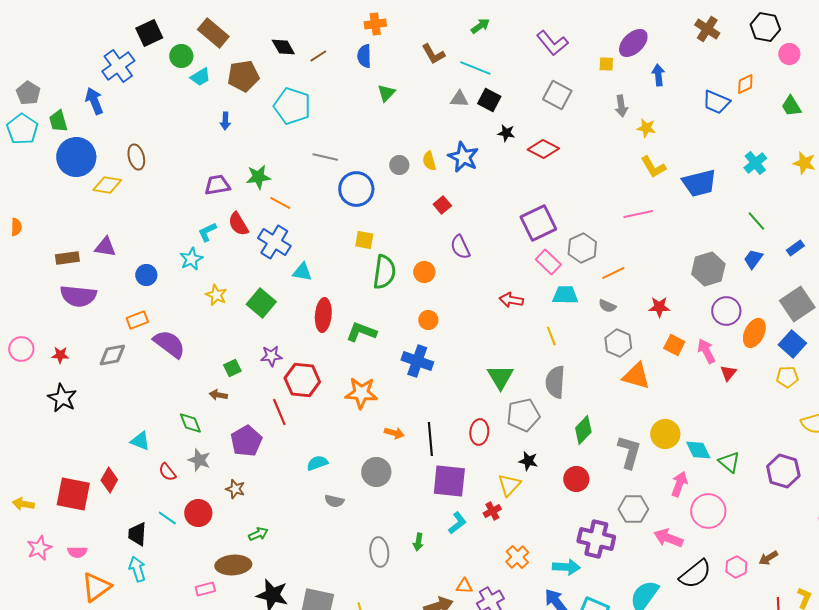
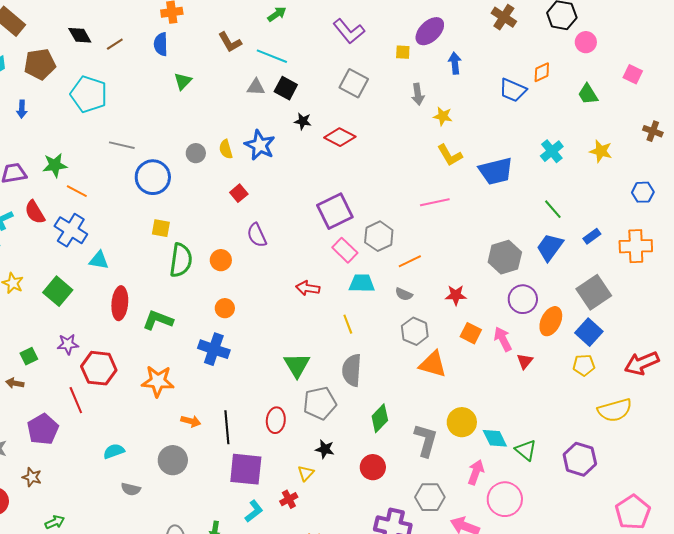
blue trapezoid: (753, 259) -> (550, 247), size x1.4
yellow triangle: (509, 485) -> (306, 473), size x0.7

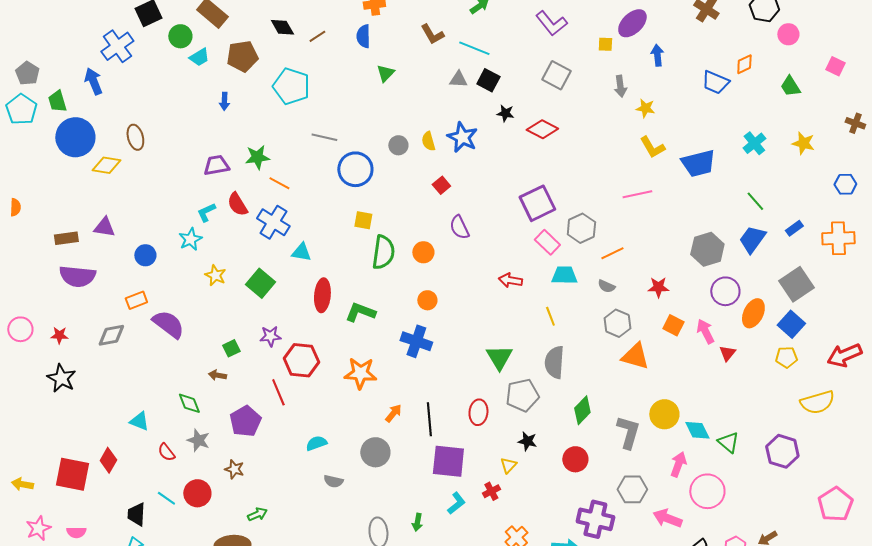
orange arrow: (191, 421) -> (393, 413), turned -66

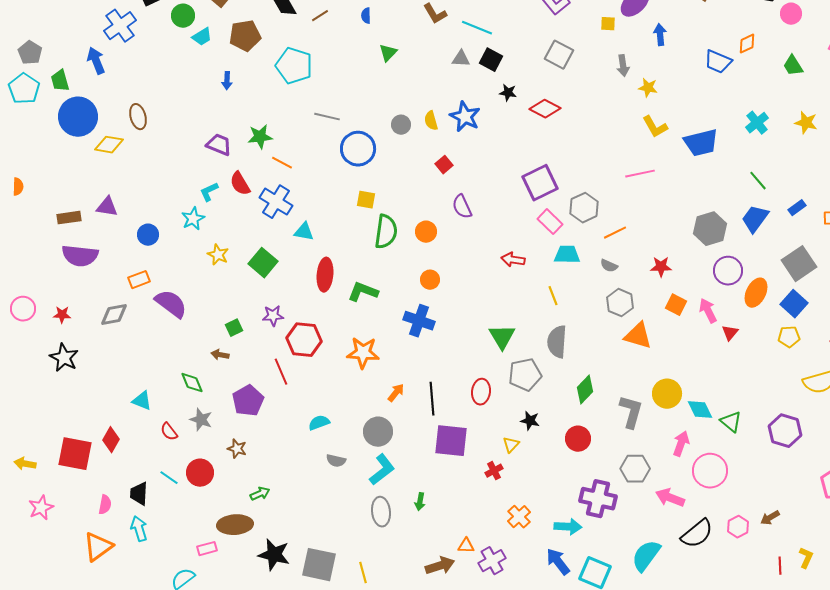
blue semicircle: (363, 36) -> (366, 16), size x0.7
purple trapezoid: (216, 165) -> (219, 145), turned 32
cyan L-shape: (456, 503) -> (382, 470), moved, size x1.4
pink semicircle: (76, 532) -> (105, 505), moved, turned -78

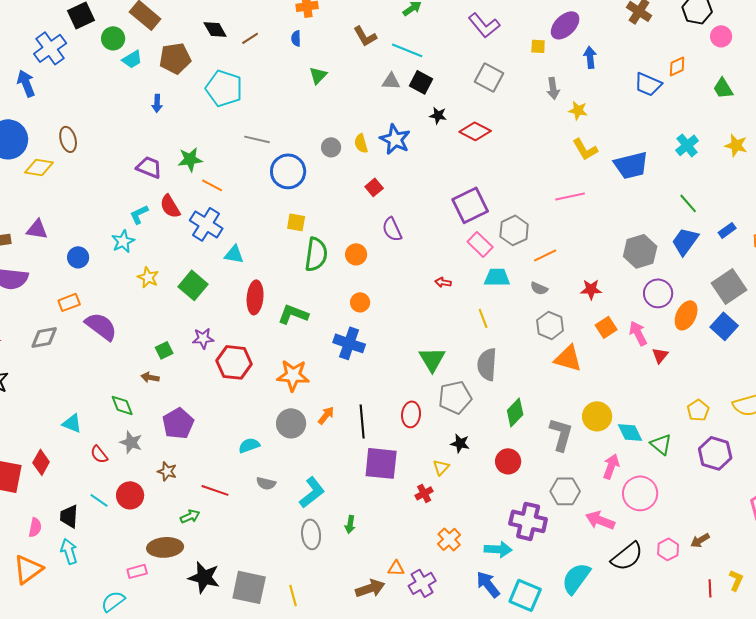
red arrow: (513, 260) -> (443, 282), size x0.7
orange square: (676, 305) -> (606, 327), turned 30
yellow pentagon: (789, 337) -> (698, 410), moved, turned -30
red line: (281, 372) -> (215, 490), moved, turned -48
gray circle: (378, 432) -> (291, 423), moved

